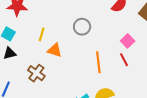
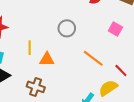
red line: (124, 60) -> (121, 71), moved
orange line: (98, 62) -> (93, 58), turned -30

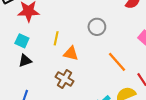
brown cross: (36, 87) -> (65, 79), moved

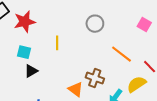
orange triangle: (71, 53) -> (76, 89), moved, turned 35
brown cross: (65, 79) -> (95, 78), moved

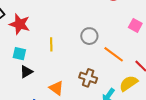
red star: (25, 22) -> (20, 24), turned 30
gray circle: (95, 24) -> (89, 36), moved
orange triangle: (76, 89) -> (56, 88), moved

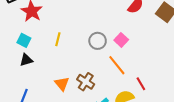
pink square: (135, 25) -> (121, 40), moved
orange triangle: (56, 88) -> (62, 84), moved

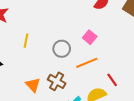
gray circle: (98, 41) -> (62, 49), moved
orange line: (117, 65) -> (87, 63), turned -70

